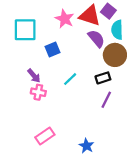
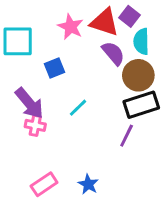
purple arrow: (34, 76) -> (29, 103), size x1.6
black rectangle: (103, 78) -> (141, 105), moved, size x1.6
blue star: (86, 146) -> (88, 184), moved

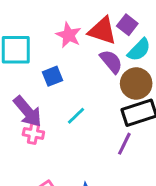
cyan semicircle: (141, 41) -> (139, 50), turned -135

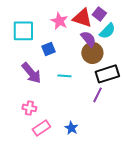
brown circle: (136, 84) -> (92, 53), moved
cyan line: (76, 116) -> (64, 76), turned 48
pink cross: (33, 133) -> (29, 108), moved

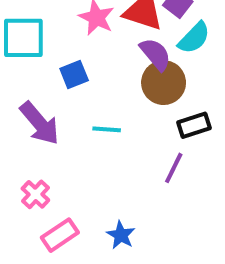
black rectangle: (107, 74) -> (194, 125), size x0.7
pink cross: (29, 108) -> (35, 194), turned 32

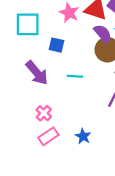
blue square: (74, 74) -> (56, 45), turned 35
pink cross: (35, 194) -> (44, 113), moved

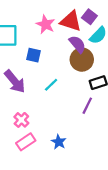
cyan line: (75, 76) -> (51, 85), turned -48

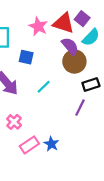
pink rectangle: (26, 142) -> (29, 145), moved

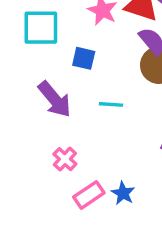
cyan line: (44, 87) -> (111, 104), turned 48

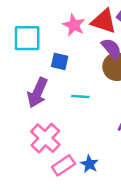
purple arrow: (55, 99) -> (38, 93), turned 64
pink cross: (65, 159) -> (45, 138), size x1.6

